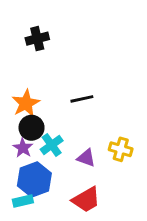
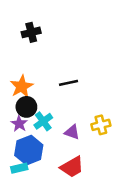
yellow cross: (121, 149) -> (101, 125), turned -30

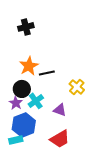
black line: (68, 83) -> (47, 73), moved
orange star: (22, 86) -> (29, 66), moved
yellow cross: (101, 125) -> (77, 87), moved, turned -35

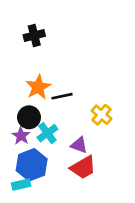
red trapezoid: (60, 139) -> (83, 167), moved

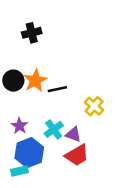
black circle: (29, 117) -> (13, 81), moved
cyan cross: (47, 133) -> (54, 129), moved

